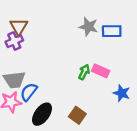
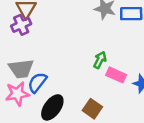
pink rectangle: (101, 71) -> (116, 75), moved

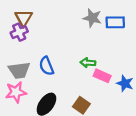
green arrow: (100, 60) -> (88, 63), turned -112
blue semicircle: (37, 82) -> (46, 66), moved, turned -60

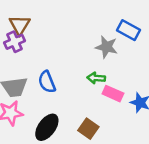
gray star: (92, 18) -> (106, 47), moved
blue rectangle: (115, 22) -> (128, 30), turned 30

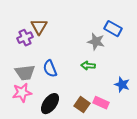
brown triangle: (20, 25) -> (39, 27), moved
pink rectangle: (113, 94) -> (101, 103), moved

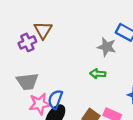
blue semicircle: (50, 69) -> (55, 99), moved, turned 42
pink star: (22, 93) -> (40, 104), moved

